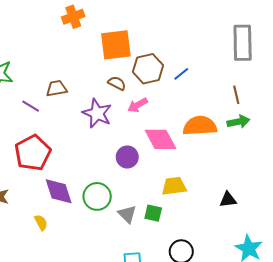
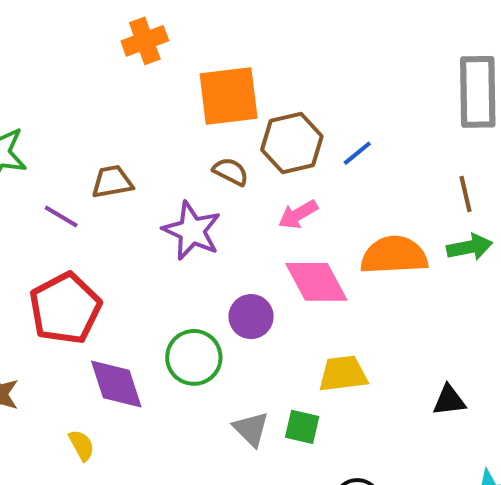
pink arrow: (138, 105) -> (298, 214), moved
green circle: (97, 196) -> (194, 357), moved

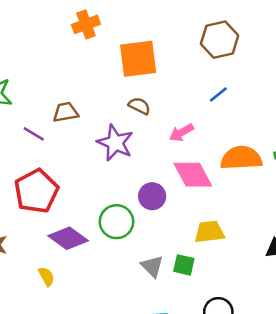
brown hexagon: (292, 143) -> (220, 40), moved
purple diamond: (116, 384) -> (68, 238), turned -36

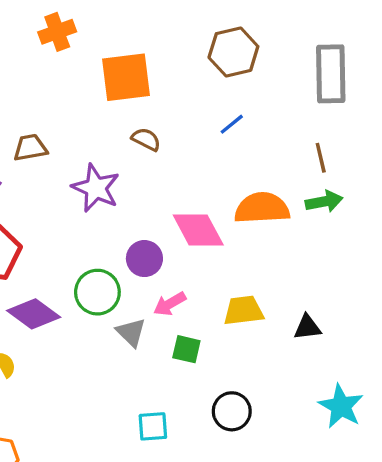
brown semicircle: (139, 106) -> (146, 139), moved
pink arrow: (181, 133) -> (170, 304), moved
yellow trapezoid: (209, 232) -> (244, 311), moved
gray triangle: (152, 266) -> (131, 332), moved

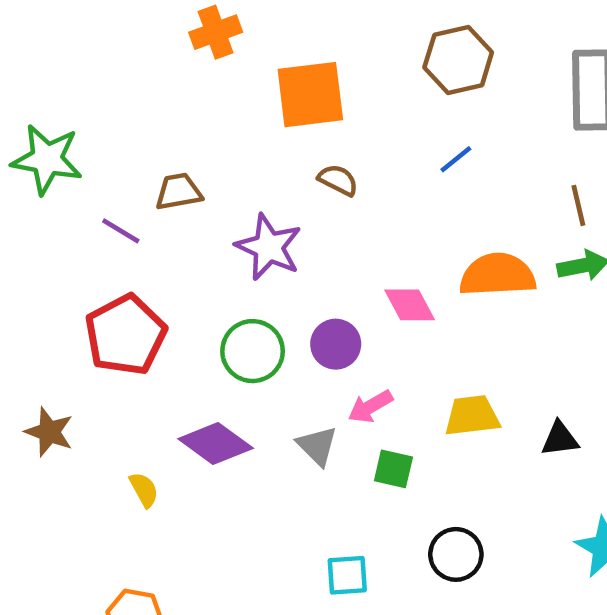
pink diamond: (198, 230) -> (410, 305), size x0.7
green circle: (97, 292) -> (253, 351), moved
purple diamond: (34, 314) -> (216, 443), moved

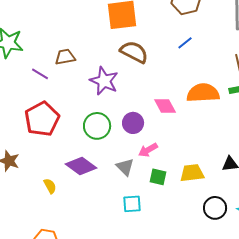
brown semicircle: (338, 180) -> (134, 52), size x1.6
yellow trapezoid: (472, 416) -> (192, 173), moved
black circle: (456, 554) -> (215, 208), moved
cyan square: (347, 575) -> (132, 204), moved

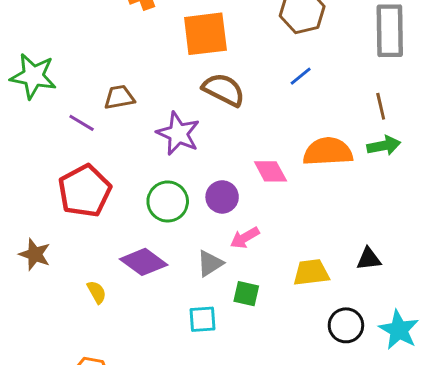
gray triangle: (125, 167) -> (210, 263), turned 42
green square: (158, 177) -> (246, 294), moved
cyan square: (132, 204) -> (202, 319), moved

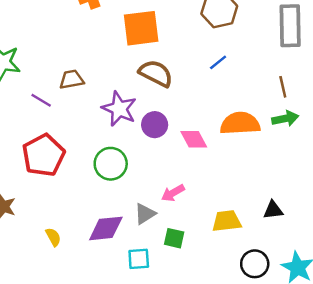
purple circle: (222, 197) -> (155, 125), moved
purple diamond: (144, 262) -> (106, 228), moved, turned -42

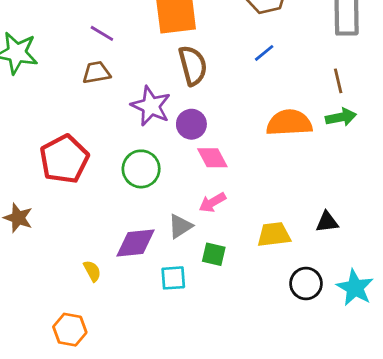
brown semicircle: (156, 73) -> (193, 66), turned 48
purple line: (41, 100) -> (102, 33), moved
pink diamond: (194, 139) -> (212, 158), moved
yellow semicircle: (53, 237) -> (92, 271), moved

